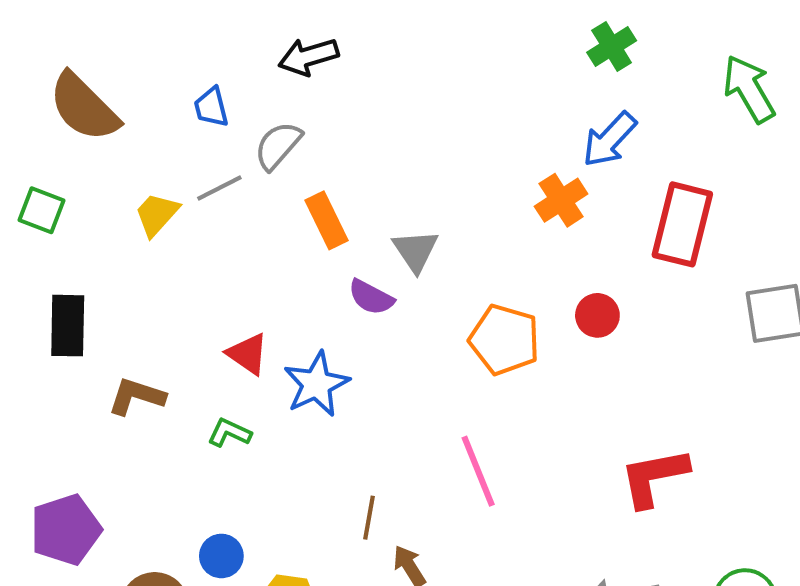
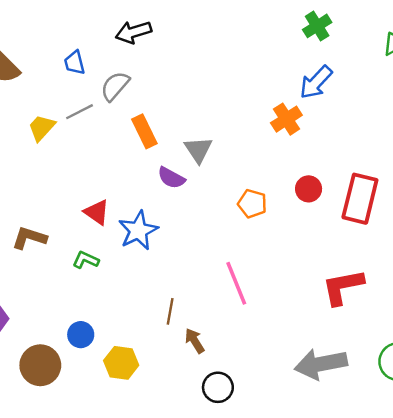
red rectangle: (682, 224) -> (360, 199), moved
orange pentagon: (504, 340) -> (252, 204), size x0.7

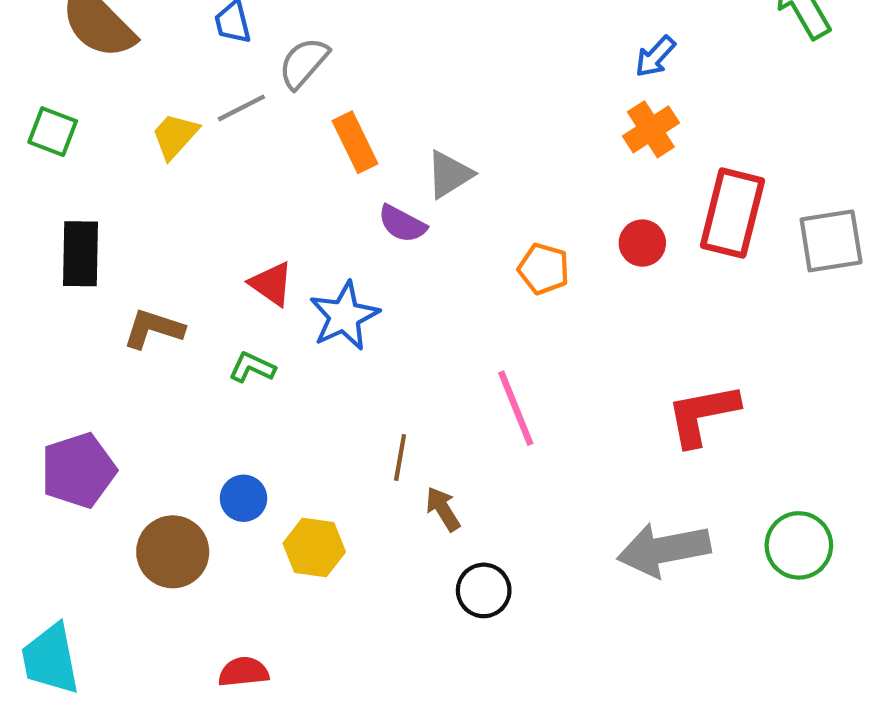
blue arrow: (316, 82) -> (655, 56), size x0.7
orange cross: (286, 119) -> (651, 129), moved
gray triangle: (198, 150) -> (449, 174), turned 32
red rectangle: (360, 199) -> (732, 213), moved

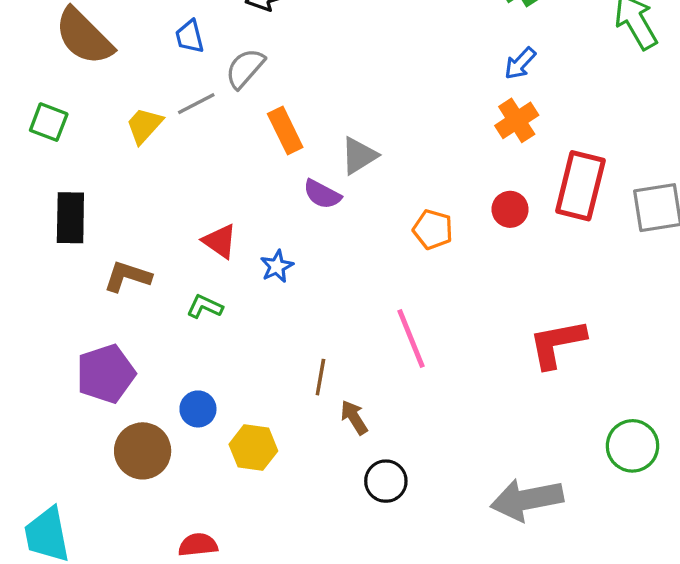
blue star: (344, 316) -> (277, 266), size x0.6
purple pentagon: (78, 470) -> (106, 374), moved
gray arrow: (664, 550) -> (527, 500), moved

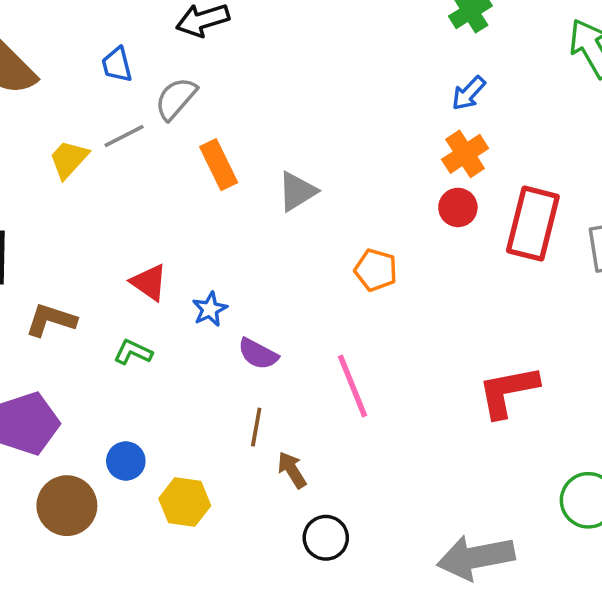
purple semicircle: (322, 194) -> (258, 354), moved
red circle: (510, 209) -> (458, 207), moved

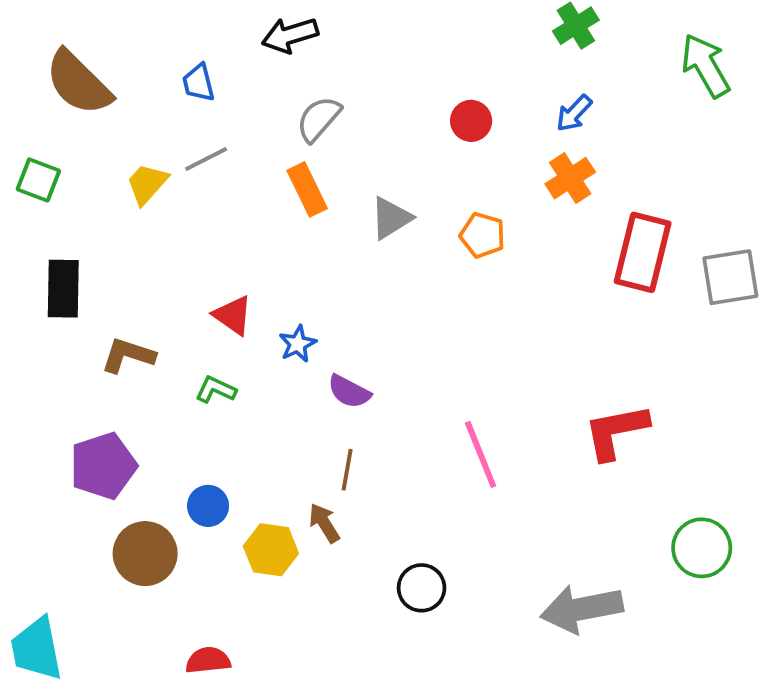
gray semicircle: (176, 99) -> (319, 119), moved
red circle: (458, 207) -> (471, 121), moved
orange pentagon: (376, 270) -> (483, 235), moved
pink line: (353, 386) -> (481, 454), moved
brown arrow: (292, 470) -> (324, 523), moved

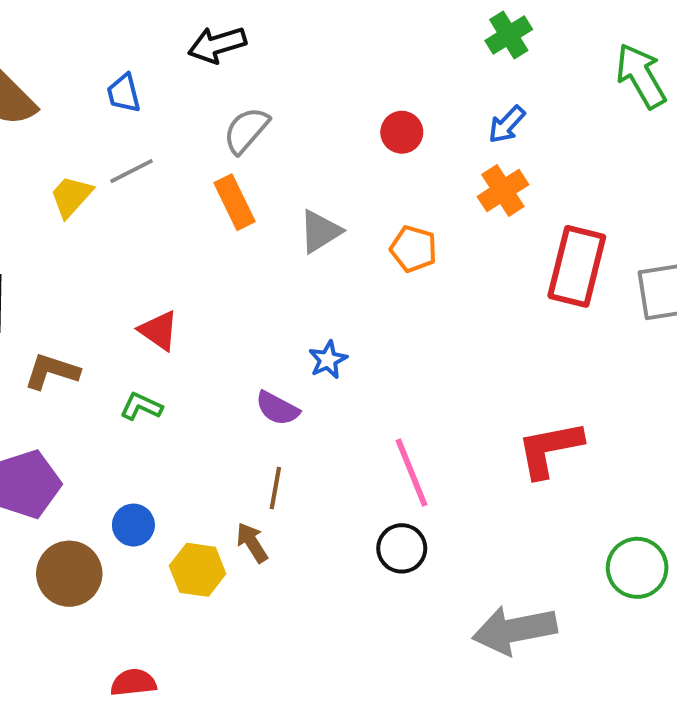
blue star: (298, 344) -> (328, 360), moved
black circle: (422, 588) -> (402, 548), moved

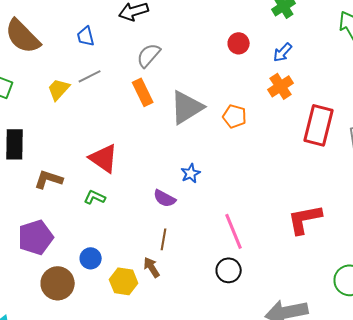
red circle: (402, 132) -> (239, 43), moved
gray triangle: (320, 231) -> (187, 107), size x1.5
red triangle: (159, 331) -> (104, 158), size x1.4

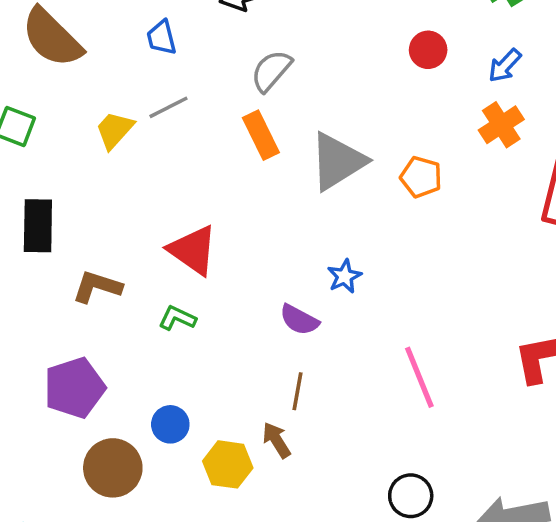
black circle: (229, 270) -> (411, 496), moved

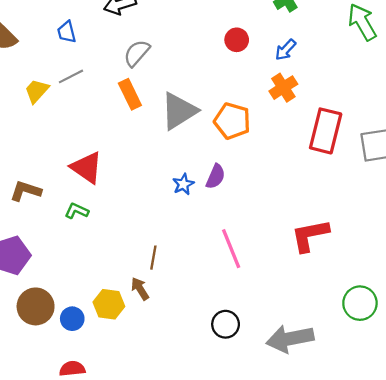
orange pentagon: (421, 177) -> (232, 121), size x1.4
purple semicircle: (299, 320) -> (216, 176), moved, turned -95
blue circle: (170, 424) -> (72, 319), moved

